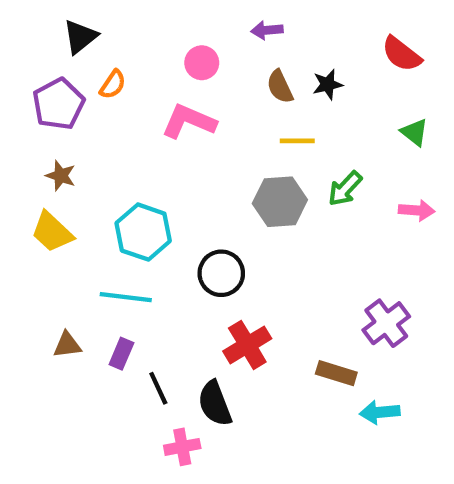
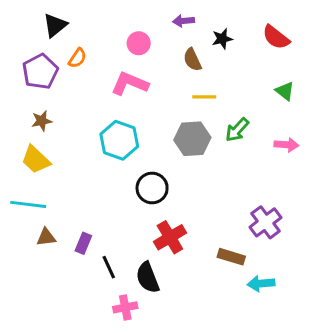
black star: (328, 84) -> (222, 39), moved
brown star: (61, 176) -> (42, 121), turned -30
cyan hexagon: (143, 232) -> (119, 140), moved
cyan line: (126, 297) -> (28, 204), moved

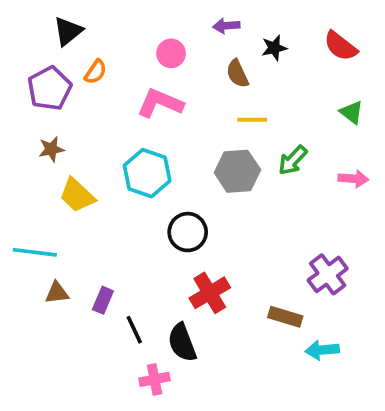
yellow trapezoid: (36, 160) -> (77, 195), moved

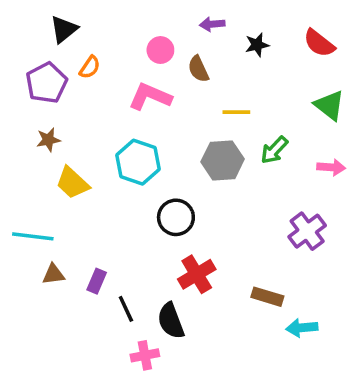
brown semicircle: (237, 74) -> (198, 69), moved
green triangle: (352, 112) -> (329, 105), size x1.4
purple cross: (328, 274) -> (307, 231), moved

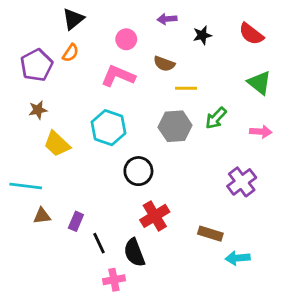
black triangle: (64, 29) -> (73, 19), moved
brown semicircle: (198, 69) -> (164, 64), moved, turned -45

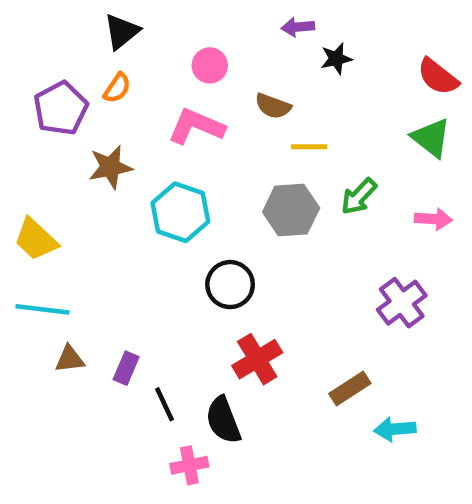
purple arrow: (167, 19) -> (298, 27), moved
red semicircle: (251, 34) -> (438, 77), moved
brown star: (38, 110) -> (110, 167), moved, size x1.4
yellow trapezoid: (57, 144) -> (36, 239), moved
brown rectangle: (210, 234) -> (350, 388), turned -50

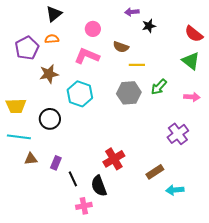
orange semicircle: (117, 88) -> (52, 39), turned -128
yellow trapezoid: (36, 239) -> (16, 106), turned -45
black circle: (230, 285) -> (50, 119), moved

